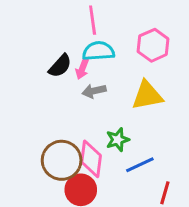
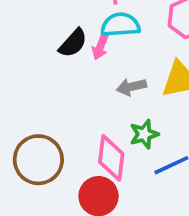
gray arrow: (94, 91) -> (131, 87), moved
brown circle: (62, 160) -> (38, 160), moved

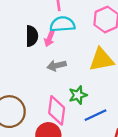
black semicircle: (73, 43) -> (32, 36), turned -42
gray arrow: (131, 87) -> (57, 66), moved

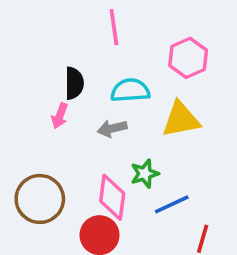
cyan semicircle: (62, 24) -> (130, 90), moved
pink arrow: (50, 38) -> (60, 116), moved

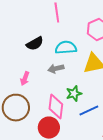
black semicircle: (74, 83) -> (35, 44), turned 60
pink arrow: (60, 116) -> (25, 79), moved

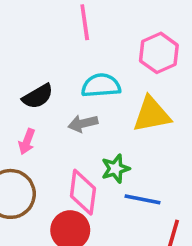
black semicircle: (35, 44) -> (38, 96), moved
blue line: (89, 111) -> (143, 199), turned 36

